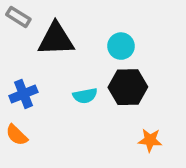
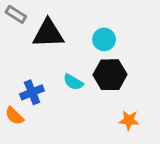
blue cross: (23, 94) -> (32, 92), moved
cyan semicircle: (85, 96) -> (73, 82), turned 42

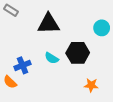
black triangle: (48, 34) -> (49, 24), moved
cyan circle: (104, 39) -> (102, 28), moved

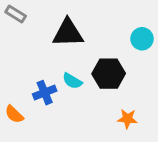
blue cross: (23, 65) -> (45, 93), moved

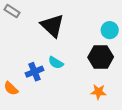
black triangle: (68, 33) -> (52, 26), turned 45
black hexagon: (109, 74) -> (101, 57), moved

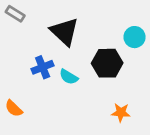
black hexagon: (101, 57) -> (107, 63), moved
blue cross: (34, 72) -> (43, 67), moved

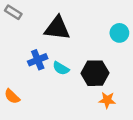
black triangle: (65, 32) -> (57, 28), turned -36
black hexagon: (107, 63) -> (95, 73), moved

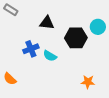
black triangle: (57, 28) -> (47, 23), size x0.7
black hexagon: (95, 73) -> (76, 38), moved

